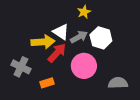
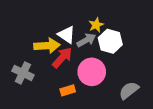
yellow star: (84, 12) -> (96, 25), moved
orange rectangle: (47, 83) -> (68, 90), moved
gray semicircle: (118, 83) -> (129, 90), turned -36

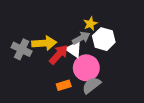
white triangle: (67, 35) -> (74, 49), moved
gray cross: (23, 73) -> (22, 49), moved
gray semicircle: (129, 90) -> (91, 85), moved

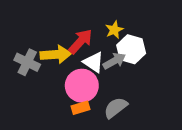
gray arrow: (81, 38) -> (114, 61), moved
red arrow: (59, 54) -> (81, 41), moved
pink circle: (86, 68) -> (82, 86), moved

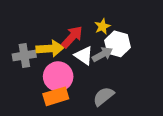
gray cross: (27, 62) -> (24, 56), turned -35
pink circle: (82, 86) -> (58, 76), moved
orange rectangle: (81, 108) -> (56, 96), moved, size x1.5

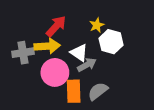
red arrow: (72, 37) -> (56, 26), moved
gray arrow: (102, 54) -> (87, 65), moved
orange rectangle: (56, 96) -> (74, 91), moved, turned -75

